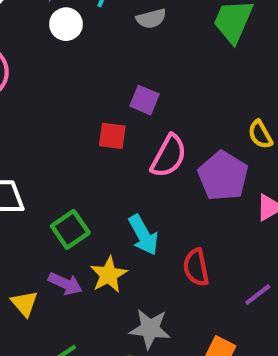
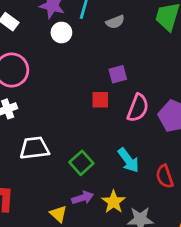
purple square: (145, 100) -> (118, 74), turned -30
yellow star: (109, 275) -> (114, 202), moved
purple arrow: (65, 284) -> (83, 198), turned -35

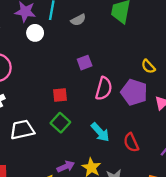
red square: (100, 100) -> (60, 95), moved
green square: (81, 163) -> (60, 123), moved

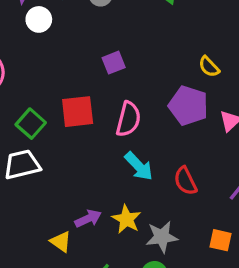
pink semicircle: (104, 88) -> (128, 119), moved
red square: (60, 95) -> (78, 112), size x1.5
green square: (60, 123) -> (31, 124), moved

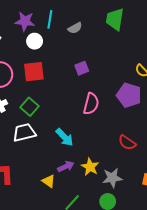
red square: (78, 112) -> (34, 72), moved
cyan arrow: (139, 166) -> (65, 137), moved
red semicircle: (185, 181) -> (127, 143), turned -30

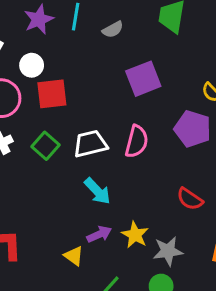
purple star: (25, 21) -> (39, 19), turned -30
white circle: (35, 41) -> (32, 65), moved
purple square: (82, 68) -> (143, 79), moved, size x1.6
white trapezoid: (24, 133) -> (90, 144), moved

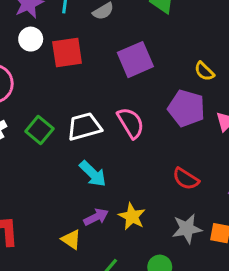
white circle: (32, 65) -> (31, 39), moved
red square: (52, 94) -> (67, 52), moved
pink semicircle: (137, 142) -> (131, 123), turned -44
gray star: (168, 251) -> (187, 229), moved

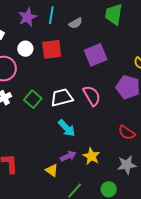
white circle: (31, 39) -> (25, 49), moved

